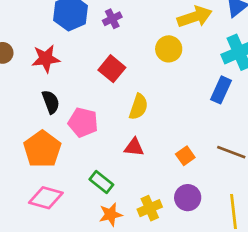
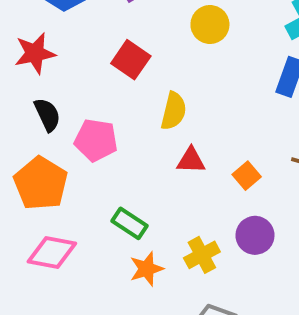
red triangle: (134, 147) -> (191, 160), moved

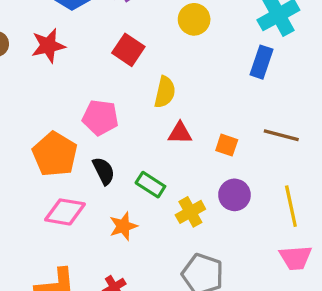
black semicircle: (47, 115) -> (104, 171), moved
orange square: (247, 176) -> (227, 145), turned -30
green rectangle: (129, 223) -> (150, 185), moved
orange star: (147, 269) -> (123, 226), moved

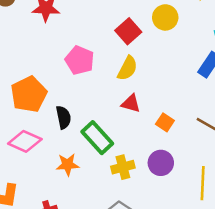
red square: (128, 50) -> (128, 31), moved
pink pentagon: (100, 117) -> (80, 60), moved
green rectangle: (150, 185) -> (97, 138), size x1.4

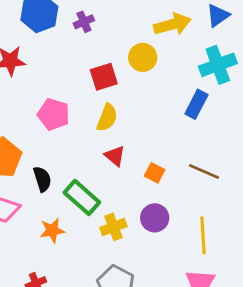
red square: (128, 31) -> (104, 77), turned 30
red triangle: (131, 103) -> (115, 156), turned 30

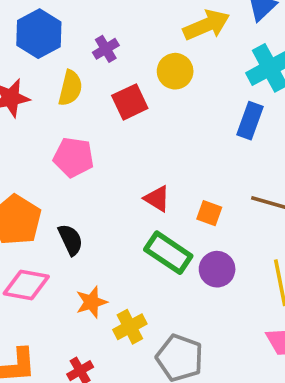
purple cross: (84, 22) -> (106, 49), moved
yellow semicircle: (107, 118) -> (70, 88), moved
green rectangle: (82, 197) -> (168, 253), moved
yellow cross: (113, 227) -> (130, 327), moved

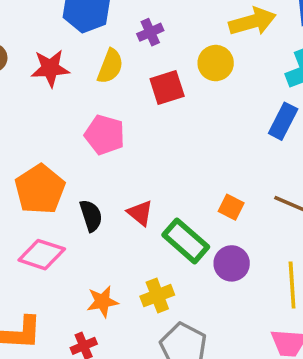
red triangle: (157, 199) -> (140, 213), moved
orange star: (92, 302) -> (103, 302), moved
yellow cross: (130, 327) -> (157, 296), moved

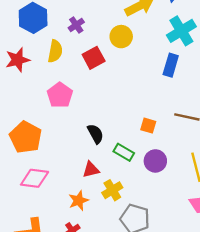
pink pentagon: (105, 135) -> (60, 95), turned 30
red triangle: (140, 213) -> (91, 170), moved, turned -42
black semicircle: (91, 216) -> (95, 134), moved
green rectangle: (186, 241) -> (124, 152), size x0.7

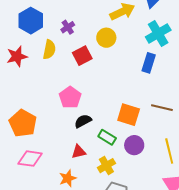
pink pentagon: (60, 95) -> (70, 97), moved
orange square: (148, 126) -> (129, 115), size x1.6
black semicircle: (95, 134) -> (83, 121), turned -90
yellow cross: (112, 190) -> (106, 166), moved

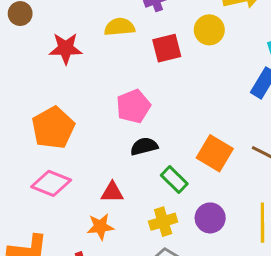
yellow semicircle: (49, 50) -> (120, 27), turned -120
red star: (17, 56) -> (66, 48), moved
purple circle: (134, 145) -> (210, 218), moved
red triangle: (79, 152) -> (112, 192), moved

